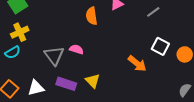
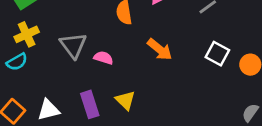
gray triangle: (54, 55) -> (73, 45), moved
orange arrow: (137, 64) -> (160, 49), moved
purple rectangle: (66, 84) -> (90, 104), turned 54

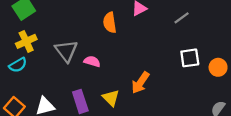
orange arrow: (160, 49) -> (140, 83), moved, turned 85
white square: (217, 54) -> (190, 58), turned -36

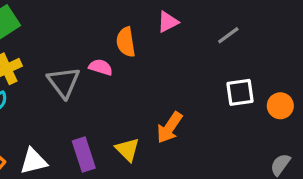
pink semicircle: (92, 61) -> (101, 67), moved

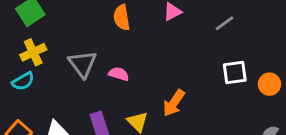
orange semicircle: (126, 42) -> (122, 17), moved
pink semicircle: (101, 67) -> (119, 74), moved

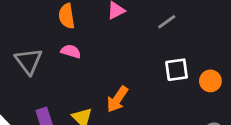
pink semicircle: (119, 74) -> (71, 51), moved

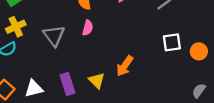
pink semicircle: (71, 51) -> (88, 28), turned 88

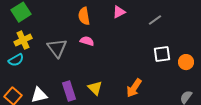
pink semicircle: (88, 28) -> (87, 41), turned -88
orange arrow: (125, 66) -> (134, 88), moved

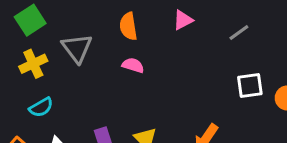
gray triangle: (57, 48) -> (77, 48), moved
cyan semicircle: (16, 60) -> (41, 107), moved

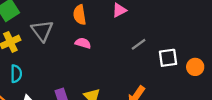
gray line: (239, 33) -> (139, 44), moved
cyan semicircle: (41, 107) -> (16, 74), turned -60

